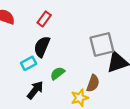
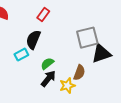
red rectangle: (44, 19) -> (43, 15), moved
black arrow: (35, 90) -> (48, 79), moved

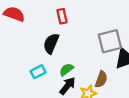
red rectangle: (43, 15) -> (62, 16), turned -48
cyan rectangle: (21, 55) -> (38, 72), moved

